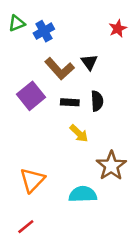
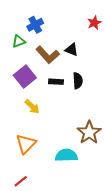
green triangle: (17, 23) -> (19, 41), moved
black triangle: (89, 62) -> (71, 50), turned -32
yellow arrow: (79, 133) -> (32, 107), moved

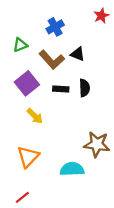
red star: (94, 23) -> (101, 16), moved
blue cross: (35, 25) -> (55, 27), moved
brown star: (89, 133) -> (97, 144), turned -30

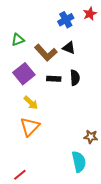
blue cross: (55, 27) -> (66, 20), moved
brown star: (97, 144) -> (91, 137), moved, size x0.6
orange triangle: (28, 157) -> (30, 127), moved
cyan semicircle: (72, 169) -> (79, 162), moved, turned 80

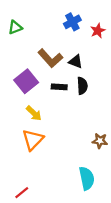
red star: (90, 14) -> (98, 31), moved
green triangle: (18, 40) -> (15, 27), moved
black triangle: (69, 48) -> (76, 62), moved
brown star: (91, 137) -> (100, 141), moved

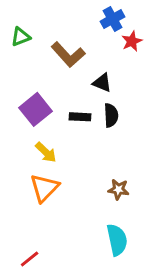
blue cross: (72, 22) -> (113, 19), moved
brown L-shape: (50, 58) -> (68, 55), moved
brown star: (100, 141) -> (118, 189), moved

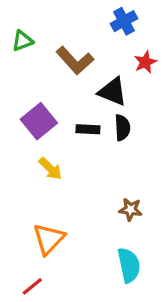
red star: (132, 41) -> (145, 62), moved
black triangle: (102, 83) -> (113, 92), size x1.4
orange triangle: (44, 188) -> (49, 239), moved

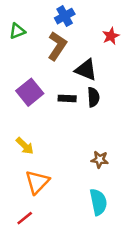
blue cross: (124, 21) -> (65, 16), moved
brown L-shape: (75, 60) -> (57, 46), turned -104
red star: (145, 62) -> (111, 36), moved
yellow arrow: (50, 169) -> (25, 146), moved

